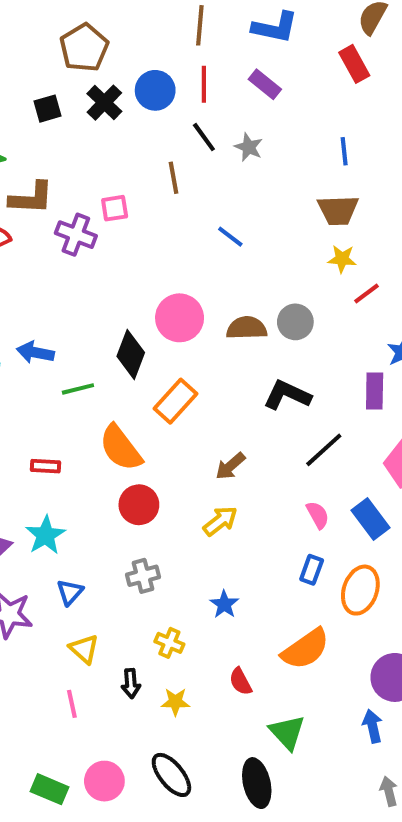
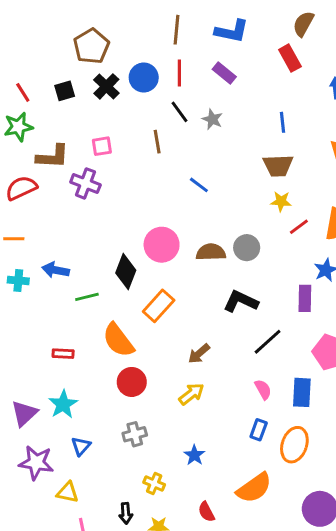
pink square: (115, 208) -> (102, 146), moved
blue rectangle: (371, 519) -> (302, 392), turned 40
yellow triangle: (84, 649) -> (68, 492), moved, turned -30

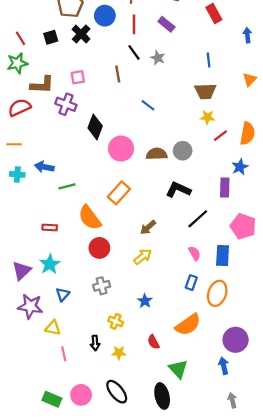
blue circle: (144, 78) -> (105, 16), moved
black diamond: (126, 272) -> (95, 127), moved

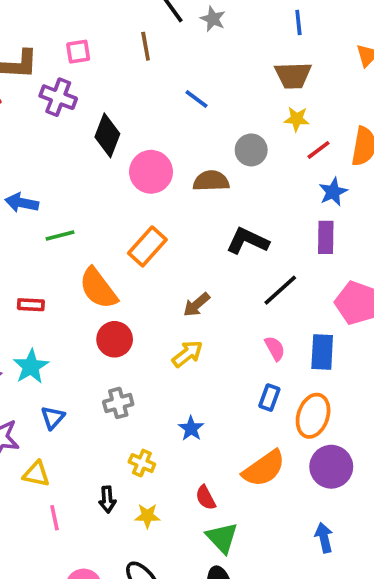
gray circle: (183, 151) -> (251, 150), moved
blue star: (240, 167) -> (333, 192), moved
purple circle: (236, 340) -> (331, 467), moved
green triangle: (178, 369) -> (222, 538), moved

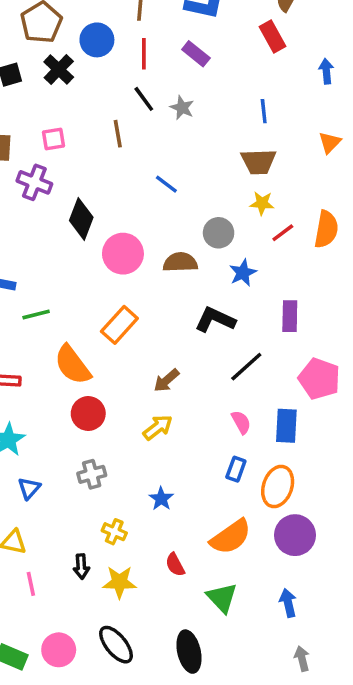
blue star: (333, 192) -> (243, 273), moved
yellow star: (147, 516) -> (119, 582), size x1.4
green triangle: (222, 538) -> (222, 598), moved

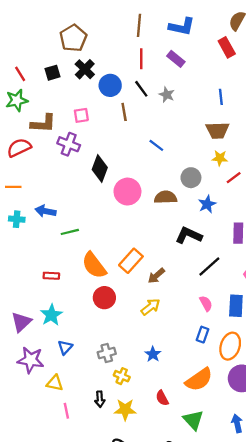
blue circle: (97, 40) -> (110, 85), moved
orange rectangle: (119, 325) -> (131, 261), moved
gray cross: (92, 474) -> (107, 353), moved

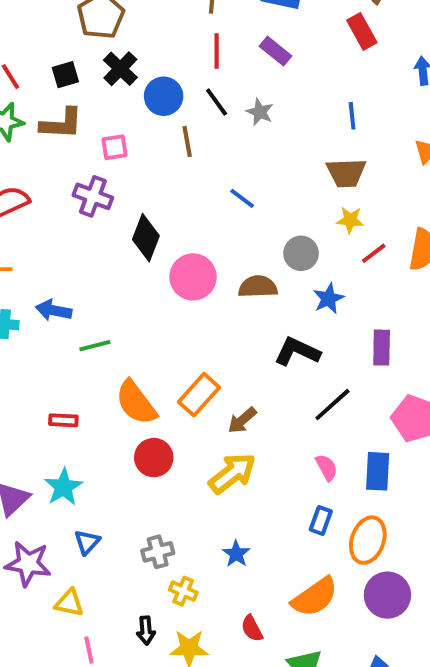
brown L-shape: (43, 123) -> (61, 124), moved
yellow arrow: (151, 307) -> (232, 473), size x1.4

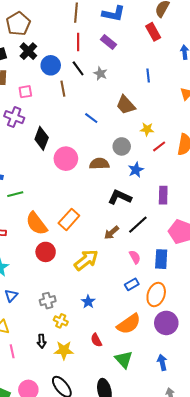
brown trapezoid: (346, 173) -> (126, 105), moved, turned 50
brown arrow: (242, 420) -> (112, 233), moved
blue rectangle: (321, 520) -> (132, 284), turned 40

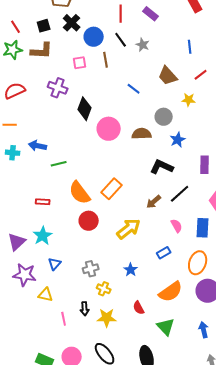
pink square: (25, 92) -> (80, 63), moved
red line: (159, 146) -> (201, 75), moved
blue rectangle: (132, 284) -> (164, 253), moved
pink line: (12, 351) -> (64, 319), moved

